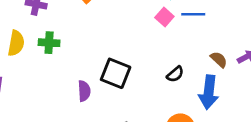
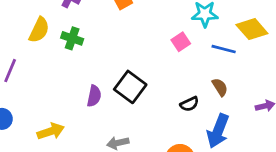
pink square: (164, 17) -> (181, 42), moved
brown semicircle: (219, 59) -> (220, 87), moved

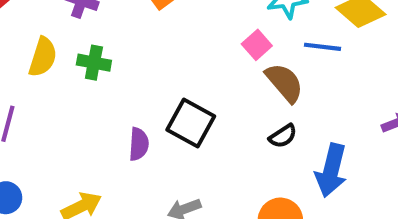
brown semicircle: (220, 87) -> (284, 83), moved, size x1.5

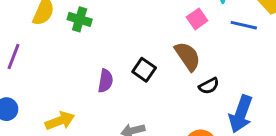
brown semicircle: (284, 83) -> (188, 56), moved
black square: (191, 123) -> (144, 70), size x0.7

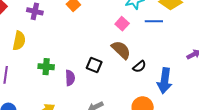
green cross: (80, 19) -> (46, 67), moved

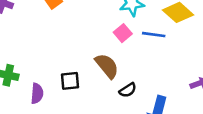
pink square: (122, 24) -> (123, 33), moved
black square: (94, 65) -> (70, 81), turned -35

